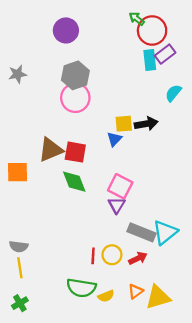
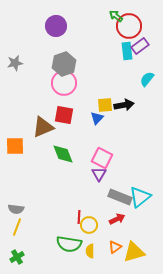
red square: (75, 152) -> (64, 115), moved
yellow circle: (112, 255) -> (89, 225), moved
yellow line: (20, 268) -> (17, 227), turned 30
yellow semicircle: (106, 296) -> (90, 251), turned 112

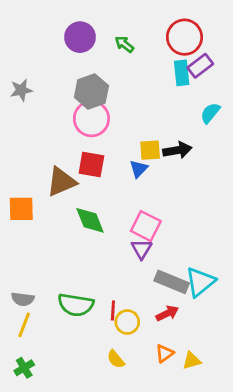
green arrow: (116, 16) -> (124, 44), moved
green semicircle: (69, 244) -> (76, 305), moved
yellow semicircle: (90, 251) -> (116, 359), moved, turned -40
yellow triangle: (134, 252) -> (192, 361), size x0.6

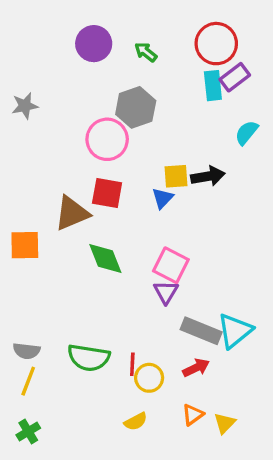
gray hexagon: (91, 92) -> (136, 107), moved
yellow semicircle: (116, 359) -> (136, 421), turned -78
yellow triangle: (192, 361) -> (225, 423), turned -30

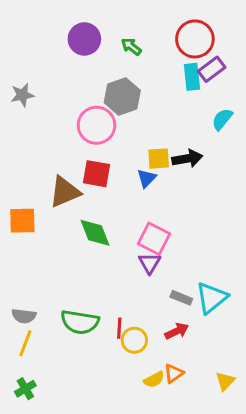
gray rectangle: (201, 331) -> (181, 298), size x0.6
yellow semicircle: (136, 421) -> (154, 380), moved
yellow triangle: (225, 423) -> (225, 381), moved

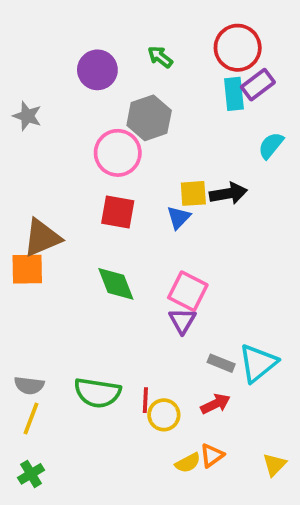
purple circle: (84, 39) -> (97, 70), moved
gray star: (22, 95) -> (27, 116), turned 30
brown triangle: (65, 192) -> (42, 238), moved

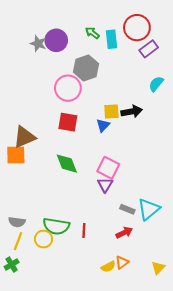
cyan rectangle: (234, 94) -> (111, 39), moved
gray star: (27, 116) -> (38, 44), moved
yellow circle: (164, 415) -> (43, 239), moved
green cross: (31, 474) -> (12, 264), moved

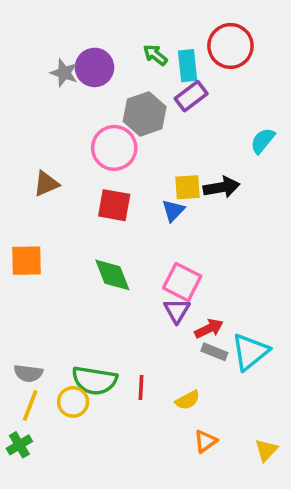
purple rectangle: (149, 49) -> (191, 96), moved
brown triangle: (24, 137) -> (46, 184), moved, size x0.7
red arrow: (124, 233) -> (209, 329), moved
yellow semicircle: (108, 267) -> (188, 400), moved

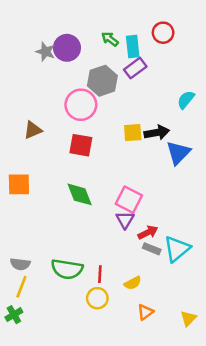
red circle: (230, 46) -> (163, 33), size x0.7
blue triangle: (173, 211) -> (178, 153), moved, size x1.5
yellow circle: (73, 402) -> (97, 298), moved

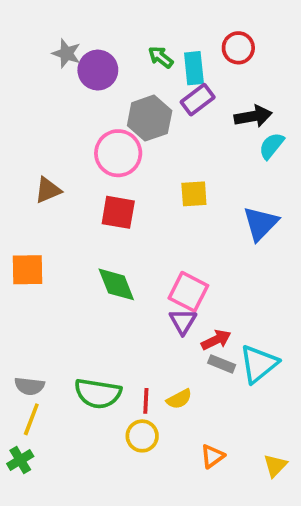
gray star: (45, 52) -> (66, 53), moved
black arrow: (157, 133) -> (253, 116), moved
yellow semicircle: (133, 283) -> (179, 399), moved

